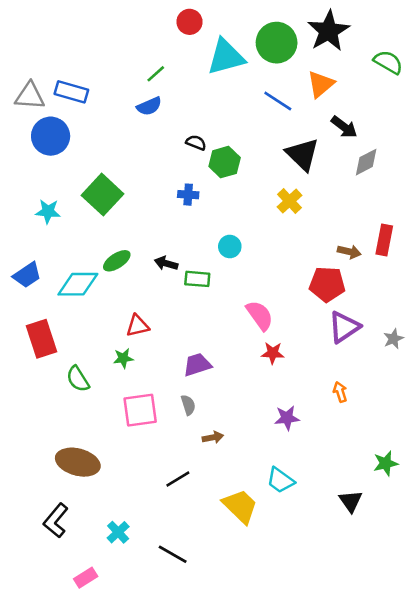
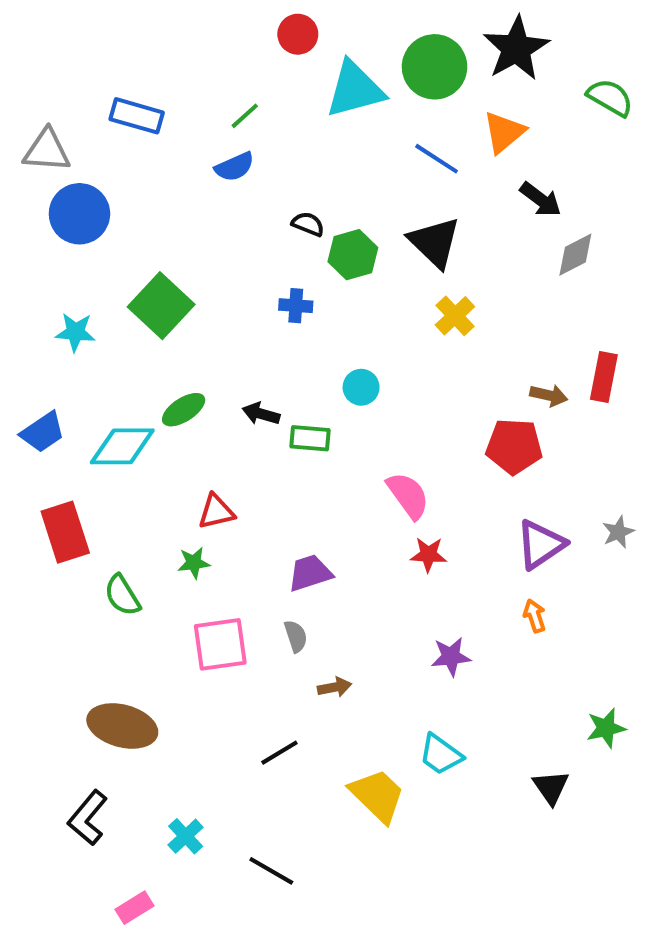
blue rectangle: (71, 92) -> (137, 116), moved
black triangle: (302, 154) -> (435, 242), moved
purple triangle: (344, 327) -> (541, 544), moved

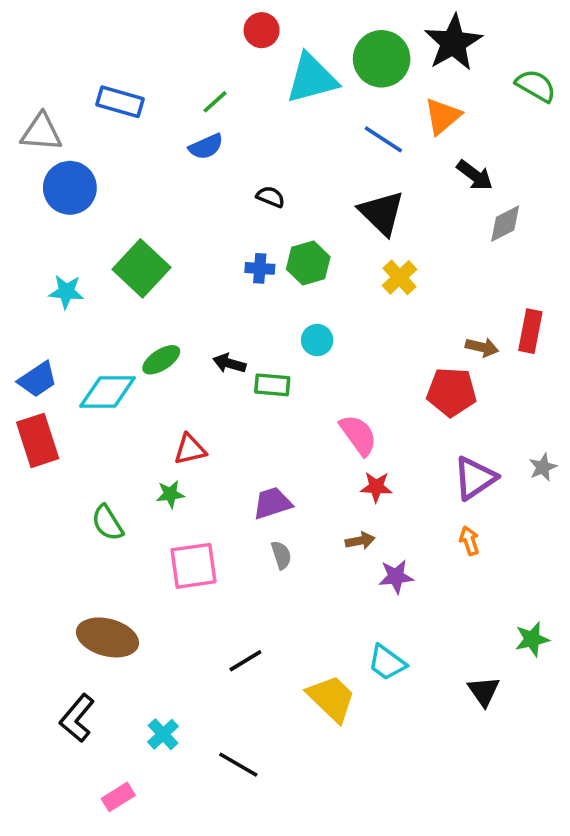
green hexagon: (353, 255) -> (308, 263), moved
red rectangle: (65, 532) -> (38, 440), moved
gray semicircle: (296, 636) -> (281, 555), moved
brown arrow: (335, 687) -> (360, 541), moved

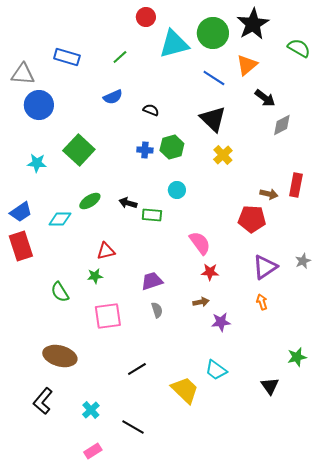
blue semicircle: (206, 147) -> (113, 97), moved
cyan diamond: (107, 392) -> (60, 219), size x0.7
pink rectangle: (118, 797) -> (93, 451), moved

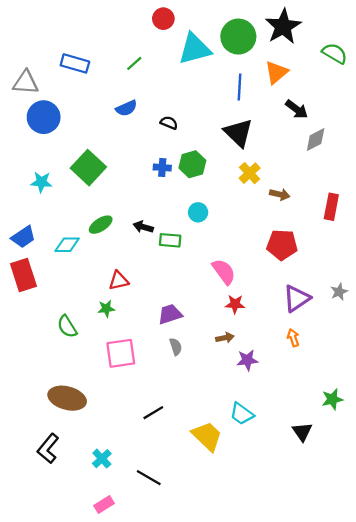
blue line: (214, 78) -> (239, 87), turned 60
brown arrow: (269, 194) -> (280, 194), moved

